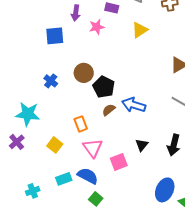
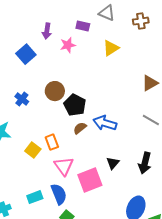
blue square: (55, 36) -> (26, 54), turned -36
yellow square: (55, 145) -> (33, 150), moved
pink square: (119, 162) -> (90, 180), size x1.4
blue semicircle: (88, 176) -> (59, 194), turned 40

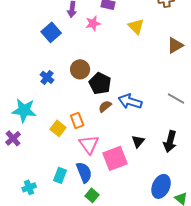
yellow triangle: (111, 48) -> (136, 26), turned -42
brown triangle: (150, 83) -> (175, 45), moved
cyan rectangle: (35, 197) -> (60, 175), turned -49

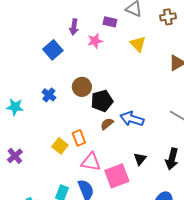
black pentagon: (100, 83) -> (102, 101), turned 30
cyan star: (24, 110) -> (15, 107), moved, size x0.7
pink triangle: (89, 144) -> (91, 162), turned -45

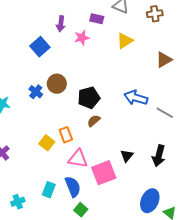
yellow triangle: (138, 44) -> (125, 41), turned 42
brown circle: (82, 87) -> (57, 84), moved
blue arrow: (132, 119) -> (136, 98), moved

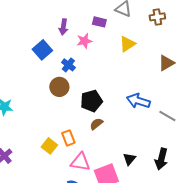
blue cross: (36, 92) -> (68, 65), moved

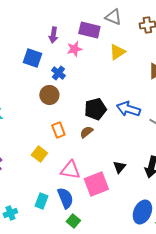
purple rectangle: (99, 22) -> (89, 30), size x1.5
blue square: (42, 50) -> (32, 58), turned -30
black pentagon: (91, 101) -> (95, 109), moved
orange rectangle: (68, 138) -> (58, 130), moved

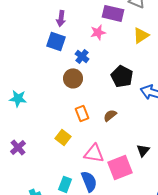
purple arrow: (53, 35) -> (61, 18), moved
black pentagon: (95, 109) -> (122, 76), moved, turned -30

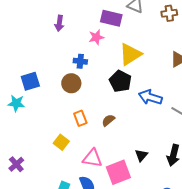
yellow triangle: (141, 35) -> (130, 54), moved, size x1.4
blue square: (56, 41) -> (30, 81), moved, turned -36
blue cross: (82, 56) -> (80, 61), turned -32
purple cross: (18, 147) -> (16, 164), moved

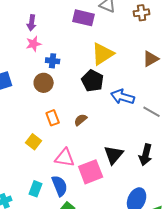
pink star: (96, 37) -> (34, 44), moved
black triangle: (141, 155) -> (114, 155), size x1.5

